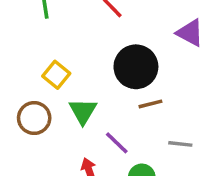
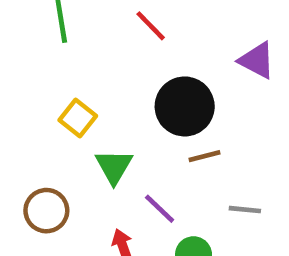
brown circle: (34, 118) -> (46, 211), moved

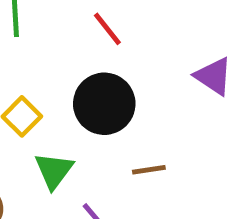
black circle: (185, 106) -> (104, 104), moved

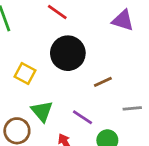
green triangle: (54, 171) -> (42, 111), moved

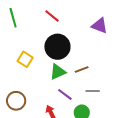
gray line: (132, 108) -> (93, 91), moved
green triangle: (42, 111) -> (58, 72), moved, turned 42

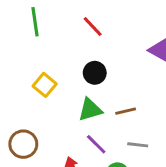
black circle: (57, 47) -> (95, 73), size x0.6

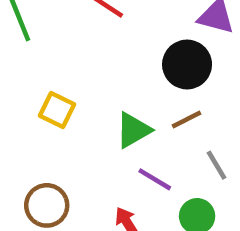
black circle: (95, 73) -> (187, 64), moved, size x1.4
gray line: (138, 145) -> (217, 165), turned 66

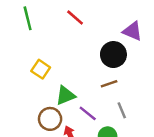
green triangle: (133, 130) -> (65, 96), moved
brown circle: (47, 205) -> (50, 119), moved

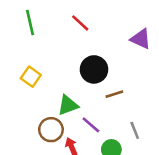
black circle: (113, 55) -> (94, 69), moved
yellow square: (41, 69) -> (31, 77), moved
gray line: (122, 110) -> (135, 130), moved

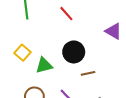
green triangle: (68, 105) -> (44, 65), moved

